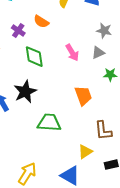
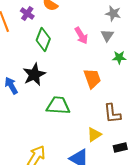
gray triangle: (98, 53) -> (107, 36), turned -32
green diamond: (34, 57) -> (43, 40), turned 30

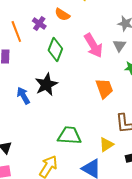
pink arrow: (81, 36) -> (93, 46), size x1.4
green trapezoid: (58, 106) -> (69, 136), moved

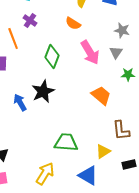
orange semicircle: (62, 14) -> (73, 23), moved
purple cross: (39, 24) -> (30, 20), moved
orange trapezoid: (104, 88) -> (101, 95), turned -30

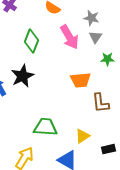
gray star: (122, 30) -> (91, 18), moved
orange trapezoid: (101, 95) -> (80, 80), turned 135
brown L-shape: (121, 130) -> (100, 103), moved

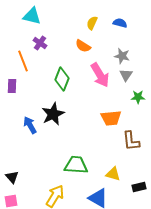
yellow triangle: (82, 136) -> (113, 174), turned 49

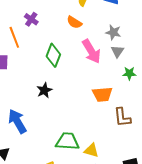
black star: (53, 114) -> (44, 90), size x0.7
blue arrow: (30, 125) -> (17, 121), moved, size x1.4
yellow triangle: (113, 174) -> (91, 150), moved

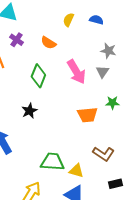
orange semicircle: (74, 22) -> (48, 43), moved
gray star: (113, 32) -> (108, 51), moved
green star: (129, 73) -> (112, 103), moved
brown L-shape: (122, 117) -> (103, 154), moved, turned -50

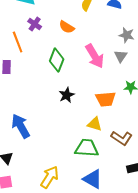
black star: (29, 111) -> (67, 95), moved
green trapezoid: (52, 162) -> (87, 148), moved
yellow triangle: (76, 171) -> (95, 124), moved

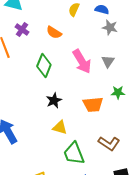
gray star: (127, 35) -> (110, 27), moved
yellow triangle: (95, 124) -> (60, 127), moved
green trapezoid: (87, 148) -> (74, 153), turned -115

